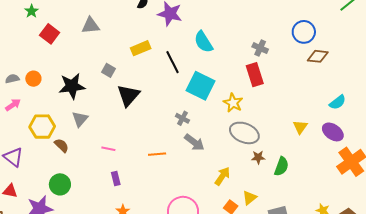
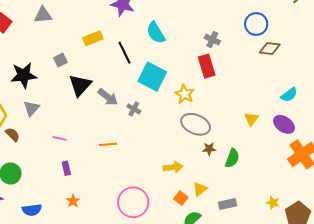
gray square: (109, 70) -> (60, 60), turned 32
gray arrow: (194, 142) -> (108, 97), moved
yellow arrow: (222, 176) -> (173, 167), turned 48

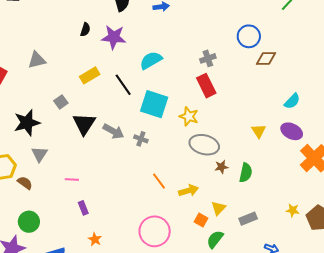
cyan semicircle: (156, 33) -> (151, 60), turned 100
gray cross: (212, 40) -> (208, 58), turned -35
orange line: (108, 144) -> (159, 181), moved, turned 66

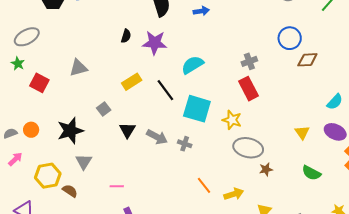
black triangle: (84, 124) -> (127, 130), size x0.7
green semicircle: (246, 173) -> (311, 173), moved, turned 108

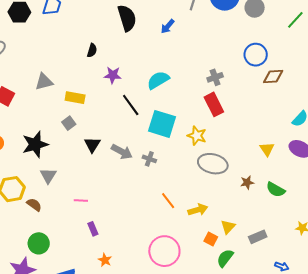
blue arrow: (201, 11) -> (168, 26), turned 140
purple star: (155, 43) -> (113, 75), moved, size x0.7
yellow rectangle: (132, 82) -> (75, 98), moved, turned 42
brown star: (266, 169) -> (247, 182), moved

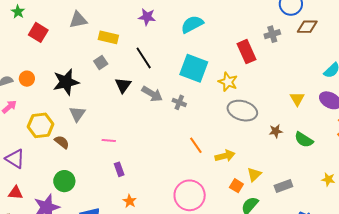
gray cross: (215, 77) -> (272, 34), moved
black line: (131, 105) -> (144, 58), moved

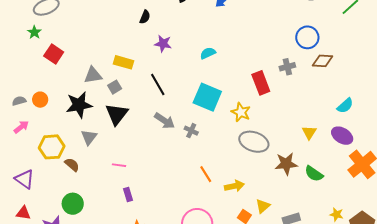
gray triangle: (78, 20) -> (93, 75), moved
cyan semicircle: (192, 24) -> (208, 53), size x0.7
black triangle: (123, 85) -> (117, 114), moved, size x1.4
brown star: (276, 131) -> (286, 164), size x1.6

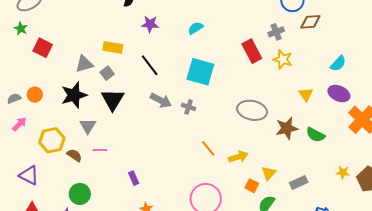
yellow star: (241, 112) -> (283, 59), moved
pink line: (119, 165) -> (100, 150), moved

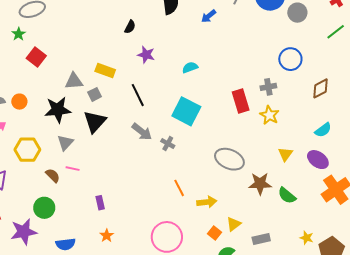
brown diamond: (310, 22) -> (320, 88), moved, turned -35
brown semicircle: (74, 155) -> (53, 175), moved

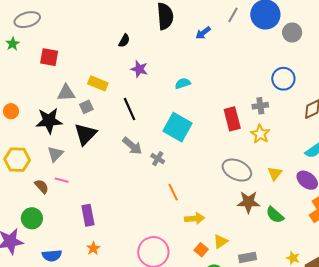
red square: (36, 57) -> (49, 57), moved, turned -30
gray ellipse: (229, 159) -> (237, 170), moved
orange line: (179, 188) -> (173, 192), moved
purple rectangle: (100, 203) -> (88, 215), size x1.5

